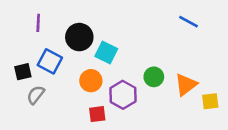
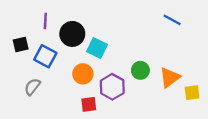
purple line: (38, 23) -> (45, 21), moved
black square: (23, 72) -> (21, 44), moved

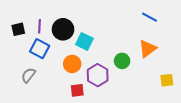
purple line: (45, 21) -> (40, 26), moved
black square: (21, 44) -> (18, 29), moved
orange triangle: (170, 77) -> (148, 49), moved

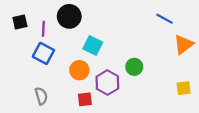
black square: (18, 29) -> (20, 22), moved
black circle: (63, 29) -> (69, 16), moved
orange triangle: (148, 49) -> (184, 44), moved
gray semicircle: (28, 75) -> (41, 96), moved, turned 126

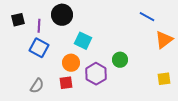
gray semicircle: (41, 96) -> (37, 86), turned 49
red square: (85, 99) -> (66, 83), moved

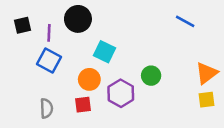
orange triangle: (164, 40) -> (207, 73), moved
gray semicircle: (37, 86) -> (46, 108), turned -35

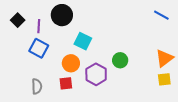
blue line: (185, 21) -> (161, 15), moved
black square: (23, 25) -> (18, 20), turned -32

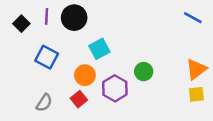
purple line: (39, 26) -> (47, 16), moved
cyan square: (83, 41) -> (99, 49), turned 36
red square: (66, 83) -> (79, 99), turned -32
gray semicircle: (37, 86) -> (44, 103), turned 35

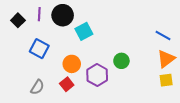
blue line: (193, 18) -> (163, 35), moved
cyan square: (99, 49) -> (84, 31), moved

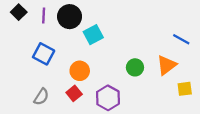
black square: (18, 20) -> (19, 12), moved
orange triangle: (166, 59) -> (167, 65), moved
purple hexagon: (97, 75) -> (108, 98), moved

